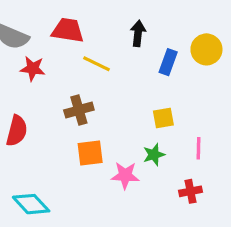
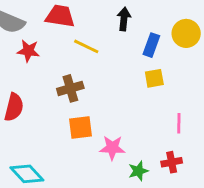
yellow square: (163, 118) -> (154, 78), moved
green star: (154, 155) -> (138, 171), moved

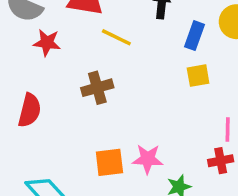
orange square: (80, 128) -> (109, 162), moved
red cross: (172, 162) -> (221, 161), moved

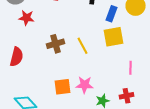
yellow line: (116, 37) -> (82, 46), moved, turned 36
yellow square: (198, 76) -> (114, 37), size x1.5
red cross: (221, 161) -> (126, 96), moved

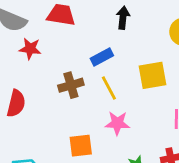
blue rectangle: (112, 14) -> (102, 57), moved, turned 42
pink star: (84, 85) -> (117, 123), moved

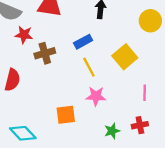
yellow square: (152, 75) -> (125, 57), turned -30
brown cross: (71, 85) -> (45, 53), moved

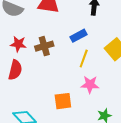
red star: (24, 35) -> (18, 44), moved
yellow line: (89, 67) -> (84, 59), turned 48

